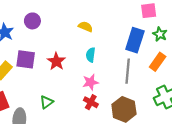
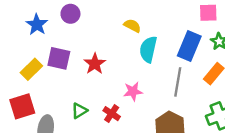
cyan semicircle: (91, 55) -> (148, 49), moved, size x1.5
red cross: (91, 102) -> (112, 114), moved

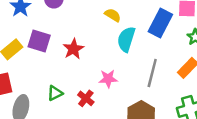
blue rectangle: (189, 46) -> (160, 23), moved

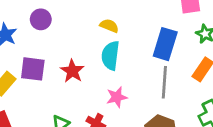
blue rectangle: (160, 23) -> (165, 44), moved
cyan semicircle: (126, 39) -> (110, 56), moved

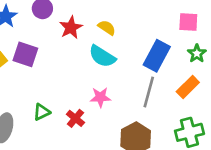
cyan semicircle: (110, 56) -> (102, 56), turned -76
red star: (72, 71) -> (71, 28), moved

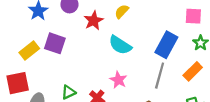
yellow semicircle: (107, 28) -> (122, 11), moved, turned -80
pink star: (100, 97) -> (118, 80), turned 30

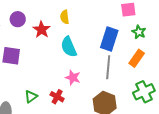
yellow semicircle: (122, 11) -> (65, 17), turned -40
cyan semicircle: (120, 45) -> (69, 47), turned 45

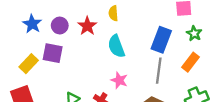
purple circle: (18, 19) -> (60, 26), moved

